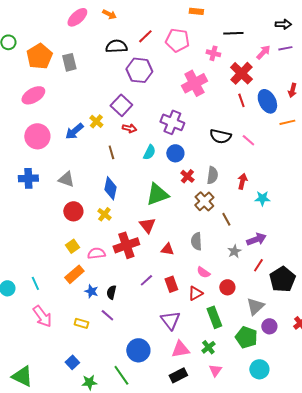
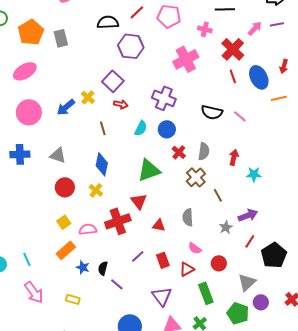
purple line: (107, 315) -> (117, 284), moved

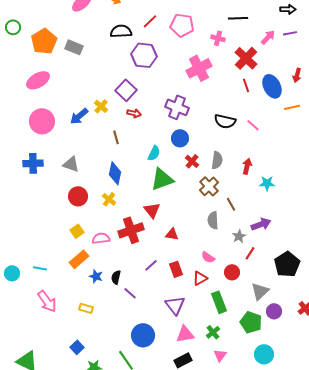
gray rectangle: (61, 38) -> (74, 47), turned -54
cyan semicircle: (141, 128) -> (154, 153), moved
gray semicircle: (188, 217) -> (213, 220), moved
red line: (250, 241) -> (250, 253), moved
cyan line: (27, 259) -> (40, 268), turned -56

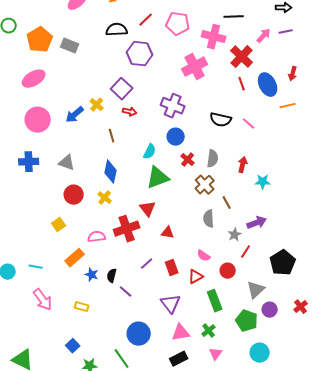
pink cross: (218, 38) -> (214, 37), size x1.6
yellow square: (77, 231) -> (59, 225), moved

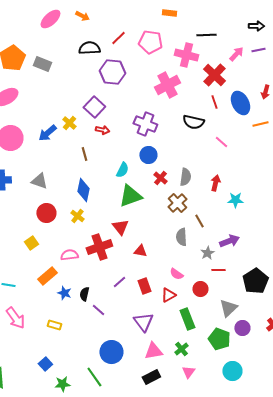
black semicircle: (221, 120) -> (193, 122), moved
red line: (246, 252) -> (218, 270), turned 56

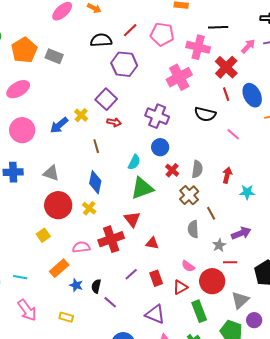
red circle: (46, 213) -> (58, 205), size x1.4
red circle: (200, 289) -> (212, 281), size x1.6
purple triangle: (143, 322) -> (155, 314), turned -30

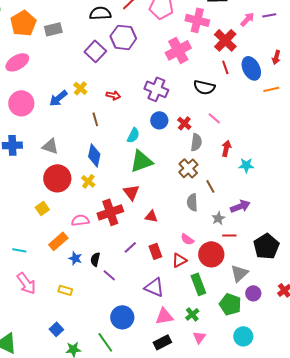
gray rectangle: (54, 56) -> (53, 29), turned -36
purple square: (106, 99) -> (95, 51), moved
pink line: (233, 134) -> (214, 118), moved
red cross: (172, 170) -> (184, 123), moved

